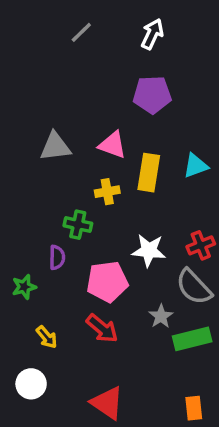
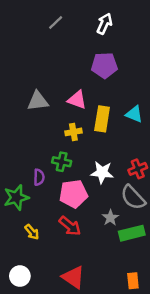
cyan triangle: (196, 166) -> (134, 114), turned 42
green cross: (78, 225) -> (62, 162), moved
green star: (24, 287) -> (16, 197), size x1.5
white circle: (31, 384) -> (20, 276), moved

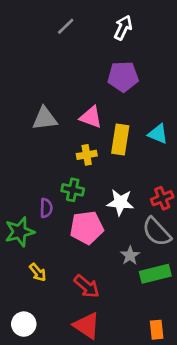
red arrow: (70, 226) -> (87, 286), moved

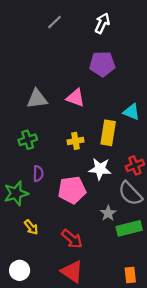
yellow rectangle: (120, 139) -> (108, 133), moved
yellow cross: (87, 155) -> (75, 141), moved
green cross: (73, 190) -> (28, 140), moved, turned -30

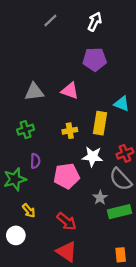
white circle: (20, 270) -> (16, 235), moved

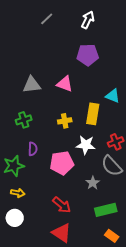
yellow arrow: (29, 211) -> (18, 193), moved, turned -40
green rectangle: (120, 212) -> (106, 210), moved
orange rectangle: (121, 255) -> (112, 236), turned -48

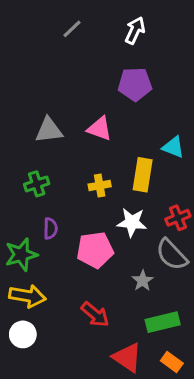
yellow arrow: (18, 193) -> (27, 296), size x1.6
red triangle: (62, 233) -> (127, 357), moved

